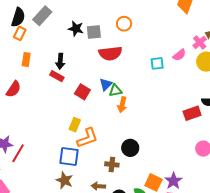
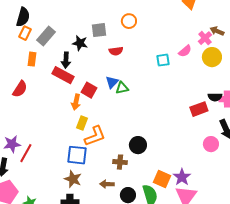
gray rectangle: (42, 16) -> (46, 36), moved
black star: (76, 29) -> (80, 43), moved
red semicircle: (110, 53) -> (116, 51), size x0.6
red rectangle: (57, 76) -> (63, 75), size x1.5
orange arrow: (122, 105) -> (76, 102), moved

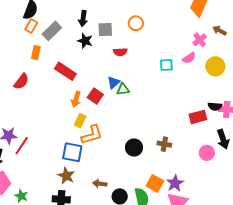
brown arrow: (217, 31) -> (220, 31), moved
pink cross: (205, 38) -> (200, 40), moved
black arrow: (66, 60) -> (83, 19), moved
red square: (89, 90) -> (95, 96), moved
brown cross: (120, 162) -> (164, 144), moved

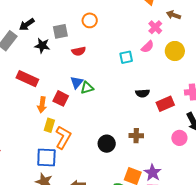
black arrow: (83, 19) -> (27, 25), moved, turned 56
black semicircle: (215, 106) -> (142, 93), moved
orange L-shape: (92, 135) -> (63, 137), turned -35

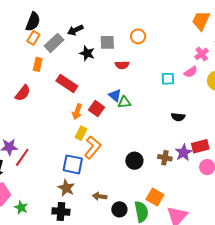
blue triangle: (77, 82) -> (115, 95), turned -40
red rectangle: (165, 104) -> (200, 146), moved
purple star: (153, 173) -> (184, 153), moved

